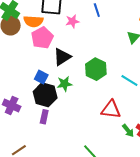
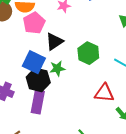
blue square: (41, 77) -> (34, 62), size x1.6
purple rectangle: (44, 117) -> (38, 102), size x1.6

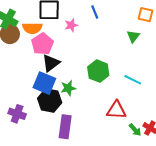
black triangle: (54, 42) -> (51, 63), moved
purple rectangle: (38, 102) -> (65, 127), moved

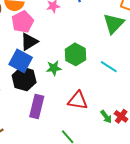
green triangle: (133, 36) -> (114, 23), size x1.6
green star: (68, 88) -> (54, 68), moved
red triangle: (116, 110) -> (78, 100), moved

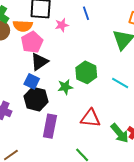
blue square: (21, 61) -> (32, 81), size x0.7
green arrow: (106, 117) -> (120, 133), size x1.5

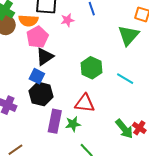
green star: (65, 87) -> (73, 124), moved
red triangle: (91, 118) -> (85, 103), moved

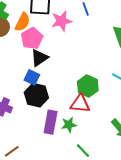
pink star: (67, 20) -> (61, 21), size x1.5
orange semicircle: (28, 21) -> (22, 22), turned -66
green hexagon: (91, 68) -> (88, 86), moved

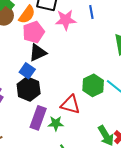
green hexagon: (88, 86) -> (93, 85), moved

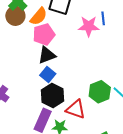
pink star: (66, 20) -> (89, 26), moved
blue square: (27, 71) -> (48, 75), moved
black hexagon: (29, 89) -> (53, 95), moved

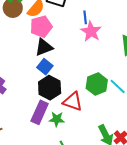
blue line: (103, 18) -> (85, 17), moved
pink star: (89, 26) -> (91, 31), moved, turned 30

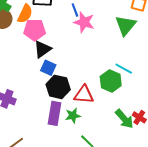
pink pentagon: (41, 27) -> (35, 30), turned 30
green hexagon: (97, 84) -> (111, 81), moved

